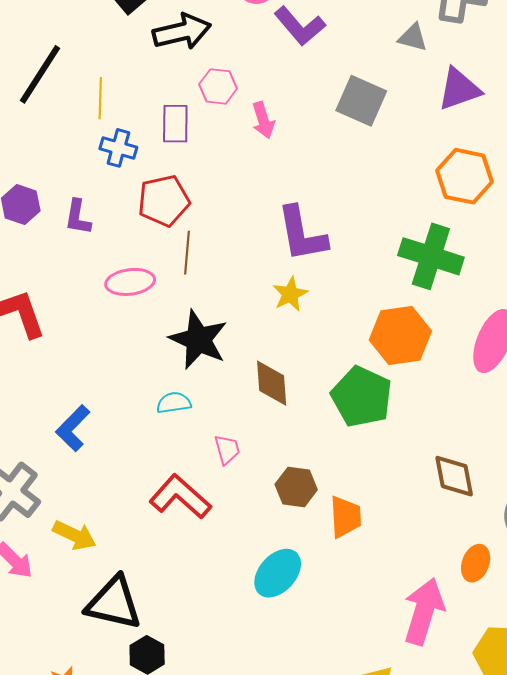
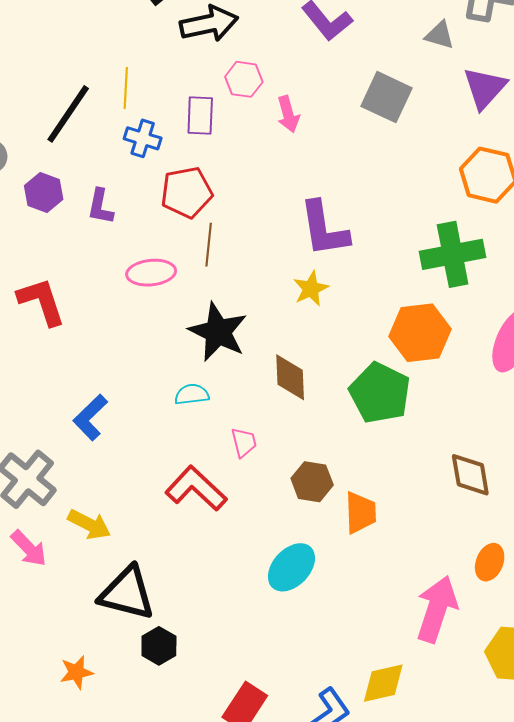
black line: (40, 74) -> (68, 114), moved
purple triangle: (459, 89) -> (485, 88), turned -30
green cross: (431, 256) -> (453, 254), turned -30

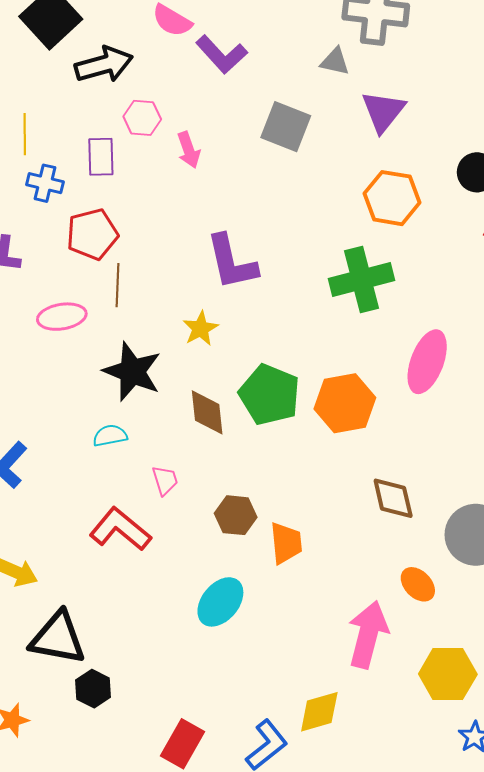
yellow star: (311, 289) -> (200, 329), moved
orange hexagon: (420, 333) -> (345, 403), moved
green pentagon: (380, 393) -> (269, 395), moved
orange ellipse: (490, 562) -> (418, 584), turned -63

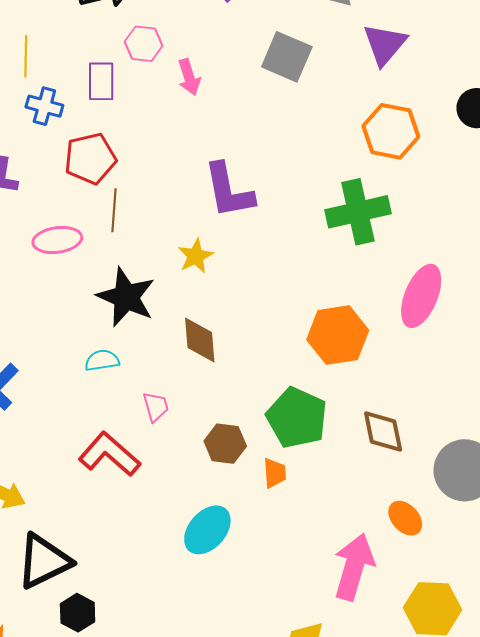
green pentagon: (269, 395) -> (297, 418), moved
orange trapezoid: (286, 543) -> (275, 473), size x0.7
black triangle: (58, 638) -> (44, 561), turned -38

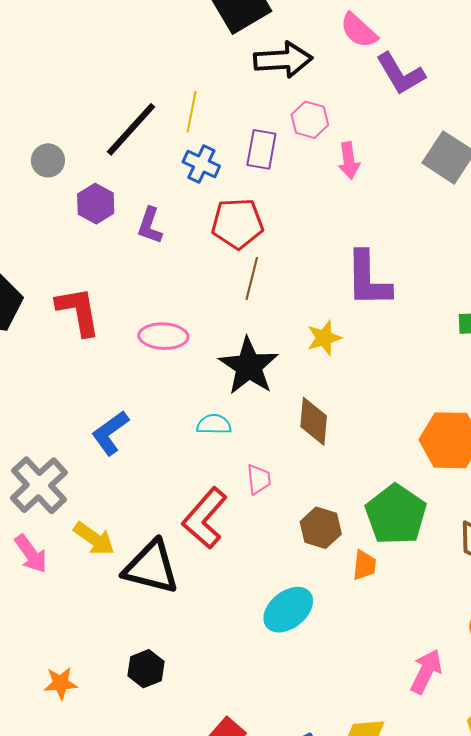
pink ellipse: (57, 240) -> (163, 336), moved
red L-shape: (109, 454) -> (205, 518), turned -100
black triangle: (44, 561) -> (151, 567), moved, turned 30
pink arrow: (354, 567) -> (426, 671), size x0.7

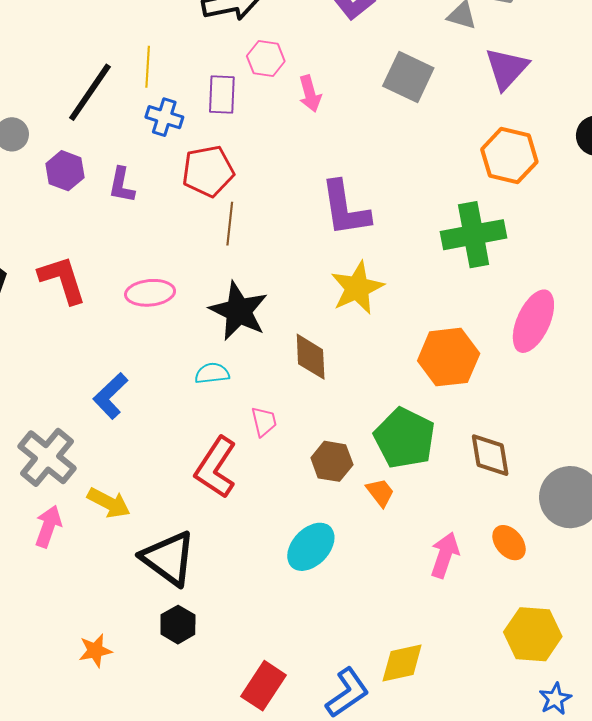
yellow star: (324, 338) -> (357, 288), moved, size x1.5
pink arrow: (31, 554) -> (48, 526), turned -117
orange trapezoid: (364, 565) -> (380, 492), turned -36
black triangle: (151, 567) -> (169, 558), moved, turned 30
pink arrow: (426, 671) -> (445, 555), moved

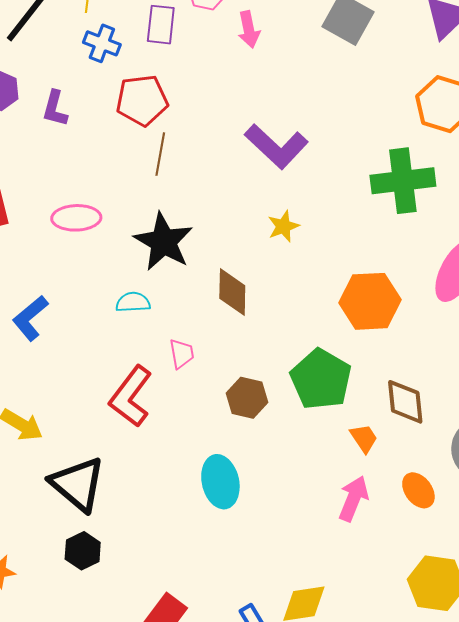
purple L-shape: (345, 209) -> (276, 146), turned -42
yellow star: (357, 288) -> (283, 226), size x0.6
orange trapezoid: (380, 492) -> (364, 438), moved
cyan ellipse: (311, 547) -> (220, 482), turned -60

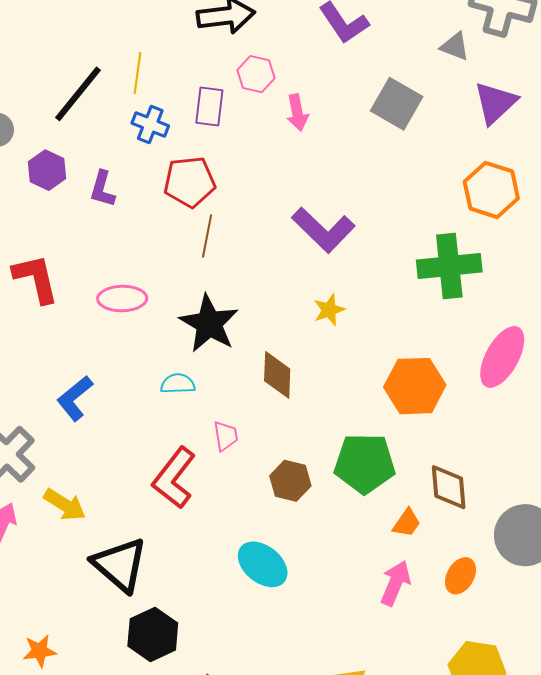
green pentagon: (321, 379) -> (365, 463), turned -30
orange trapezoid: (364, 438) -> (407, 523), turned 68
cyan ellipse: (220, 482) -> (263, 564), turned -39
orange ellipse: (418, 490) -> (461, 576), turned 66
black hexagon: (83, 551) -> (153, 634), moved, size x1.4

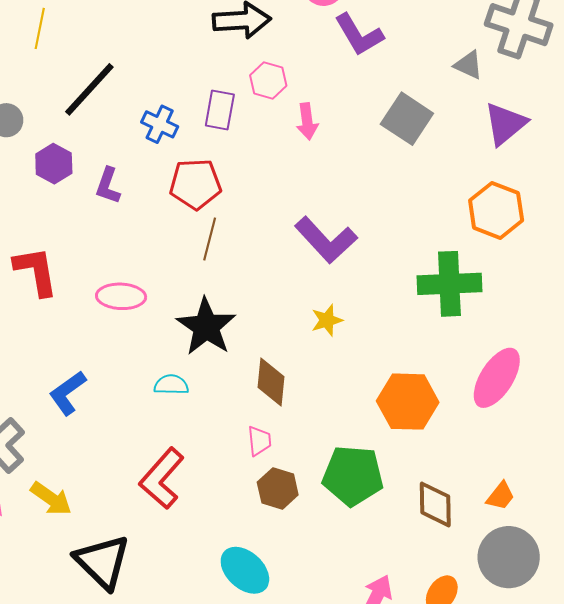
yellow line: (137, 73) -> (40, 28), moved
pink trapezoid: (226, 436) -> (259, 441), moved
orange trapezoid: (407, 523) -> (501, 496), moved

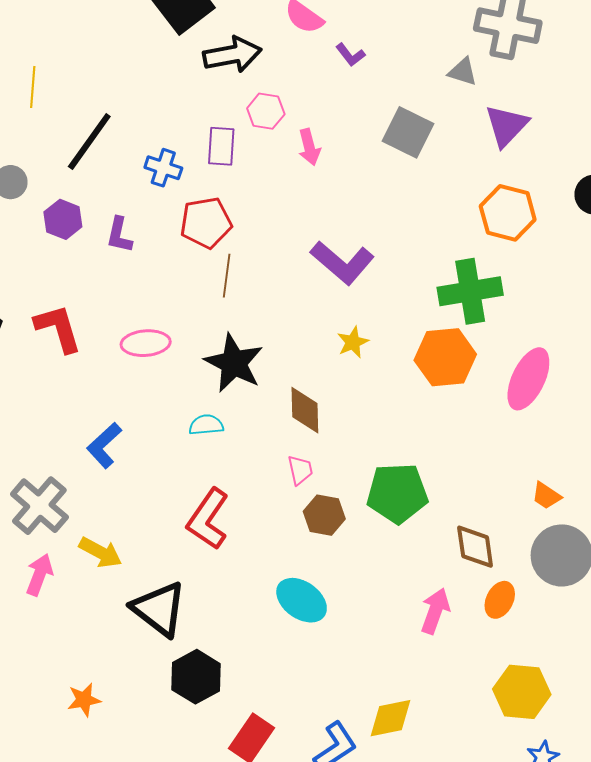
purple L-shape: (359, 35) -> (350, 55), size x0.6
orange hexagon: (408, 402) -> (445, 357), moved
orange trapezoid: (501, 496) -> (546, 496), turned 92
brown diamond: (435, 504) -> (475, 547), moved

